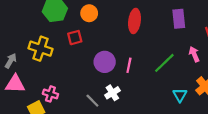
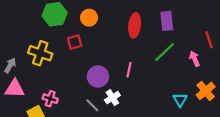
purple rectangle: (179, 19) -> (167, 21), moved
purple circle: (105, 62) -> (98, 76), moved
green line: (164, 63) -> (165, 52), moved

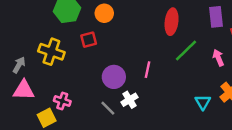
purple rectangle: (167, 21) -> (216, 17), moved
red ellipse: (135, 25) -> (172, 22), moved

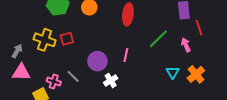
red ellipse: (172, 22) -> (128, 14), moved
red square: (89, 40) -> (67, 39), moved
cyan triangle: (203, 102) -> (173, 72), moved
gray line: (108, 108) -> (73, 76), moved

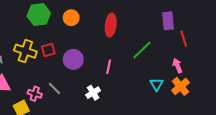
pink arrow: (186, 45) -> (177, 66), moved
purple circle: (97, 61) -> (73, 59), moved

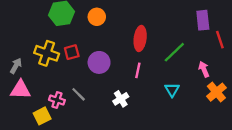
red ellipse: (111, 25) -> (140, 38), moved
pink arrow: (177, 66) -> (204, 69), moved
cyan triangle: (157, 84) -> (172, 90), moved

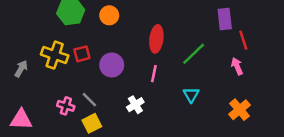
pink arrow: (204, 69) -> (237, 66), moved
pink triangle: (20, 90) -> (21, 120), moved
orange cross: (216, 92) -> (240, 110), moved
yellow square: (42, 116) -> (92, 123), moved

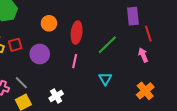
orange circle: (109, 15) -> (49, 23), moved
white cross: (135, 105) -> (56, 96), moved

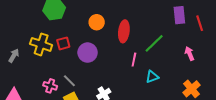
red line: (148, 34) -> (200, 23), moved
pink line: (75, 61) -> (134, 60), moved
cyan triangle: (105, 79) -> (152, 77), turned 40

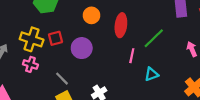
pink cross: (50, 86) -> (30, 64), moved

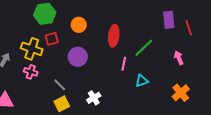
orange circle: (91, 15) -> (79, 25), moved
red square: (56, 38) -> (52, 39), moved

